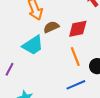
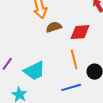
cyan trapezoid: (33, 45) -> (34, 71), moved

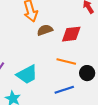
orange line: (74, 59) -> (66, 62), turned -60

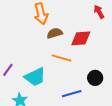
orange line: (66, 62) -> (61, 58), moved

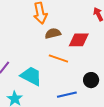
cyan trapezoid: (35, 77) -> (31, 76), turned -130

